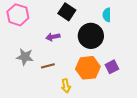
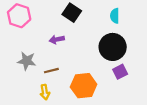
black circle: (91, 36) -> (113, 47), moved
orange hexagon: (88, 68) -> (84, 86), moved
yellow arrow: (66, 86) -> (45, 92), moved

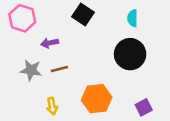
purple arrow: (57, 39) -> (50, 43), moved
brown line: (51, 71) -> (59, 69), moved
purple square: (120, 72) -> (144, 107), moved

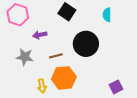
black circle: (130, 54) -> (86, 44), moved
brown line: (59, 69) -> (56, 56), moved
orange hexagon: (97, 99) -> (64, 78), moved

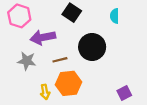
purple arrow: (40, 35) -> (43, 37), size x1.6

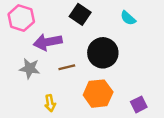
cyan semicircle: (115, 16) -> (128, 18), turned -48
orange hexagon: (69, 83) -> (98, 94), moved

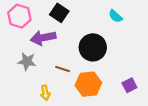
black square: (80, 14) -> (59, 13), moved
brown line: (67, 67) -> (63, 69), moved, turned 32
purple square: (139, 104) -> (129, 85), moved

